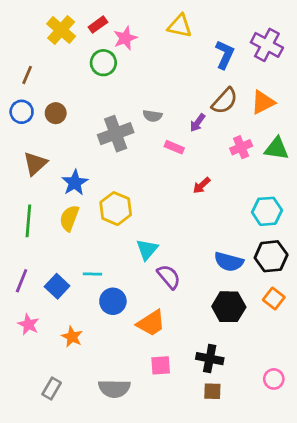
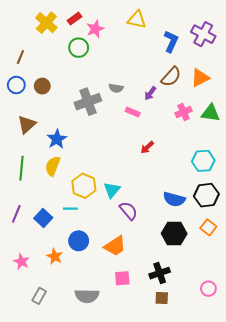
red arrow: (202, 185) -> (147, 147), moved
yellow hexagon: (116, 209) -> (84, 186), moved
blue circle: (113, 301) -> (79, 241), moved
pink star: (28, 324) -> (21, 262), moved
black cross: (210, 359) -> (160, 273), turned -30

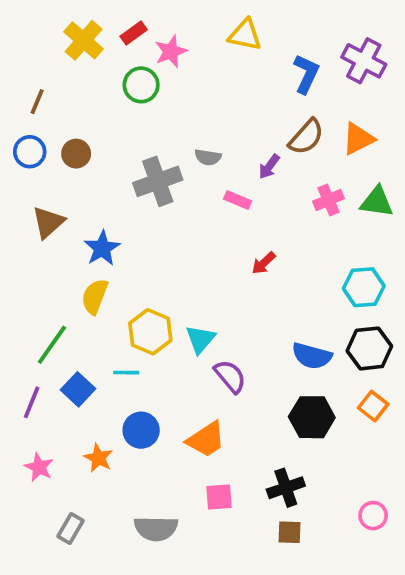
green line: (21, 168) -> (52, 345), moved, turned 30
purple line: (16, 214) -> (32, 402), moved

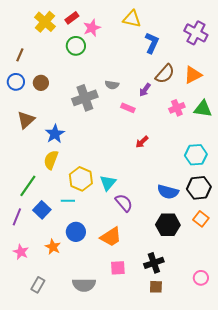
blue L-shape: (306, 74) -> (152, 43), moved

